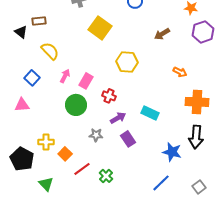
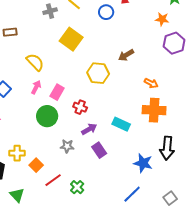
brown arrow: (162, 34) -> (126, 55), moved
yellow semicircle: (50, 51) -> (35, 62), moved
orange cross: (197, 102) -> (154, 110), moved

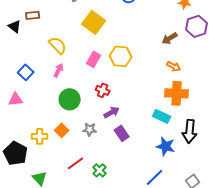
brown arrow: (126, 55) -> (170, 38), moved
pink rectangle: (57, 92) -> (94, 59), moved
cyan rectangle: (121, 124) -> (162, 116), moved
orange square: (36, 165) -> (62, 130), moved

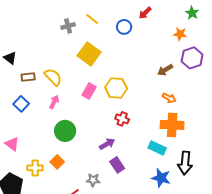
brown rectangle: (33, 15) -> (28, 77), moved
red cross: (103, 90) -> (122, 119), moved
pink triangle: (16, 99) -> (12, 144), moved, turned 42
gray star: (90, 129) -> (93, 180), moved

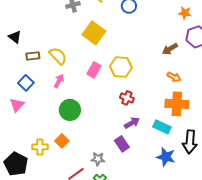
pink triangle: (12, 144) -> (17, 105), moved, turned 35
purple arrow: (107, 144) -> (132, 123), moved

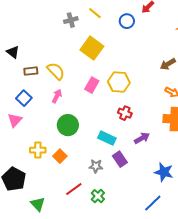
purple arrow: (132, 123) -> (142, 138), moved
cyan rectangle: (162, 127) -> (107, 138), moved
yellow cross: (40, 147) -> (38, 150), moved
gray star: (98, 159) -> (96, 166), moved

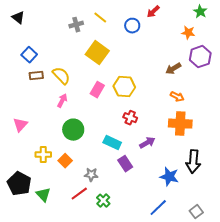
black triangle: (13, 52) -> (18, 18), moved
blue square: (24, 98) -> (29, 55), moved
gray star: (96, 166) -> (91, 175), moved
green triangle: (38, 204) -> (43, 195), moved

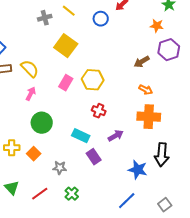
red line: (79, 194) -> (40, 194), moved

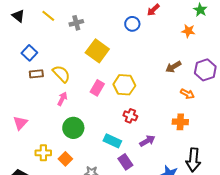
yellow line: (69, 11) -> (48, 16), moved
purple hexagon: (169, 50) -> (205, 70), moved
orange arrow: (146, 90) -> (187, 94), moved
orange cross: (149, 117) -> (180, 122), size x0.7

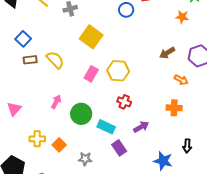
pink arrow: (62, 99) -> (56, 102), moved
green circle: (73, 128) -> (81, 114), moved
black arrow: (193, 160) -> (187, 146), size x0.6

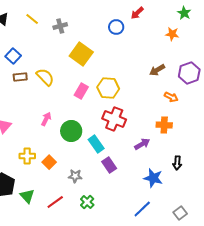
red cross: (124, 102) -> (114, 119), size x1.6
cyan rectangle: (106, 127) -> (96, 144), turned 30
purple arrow: (141, 127) -> (142, 144), moved

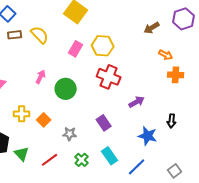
purple hexagon: (189, 73) -> (184, 19), moved
orange cross: (164, 125) -> (176, 75), moved
cyan rectangle: (96, 144) -> (110, 156), moved

